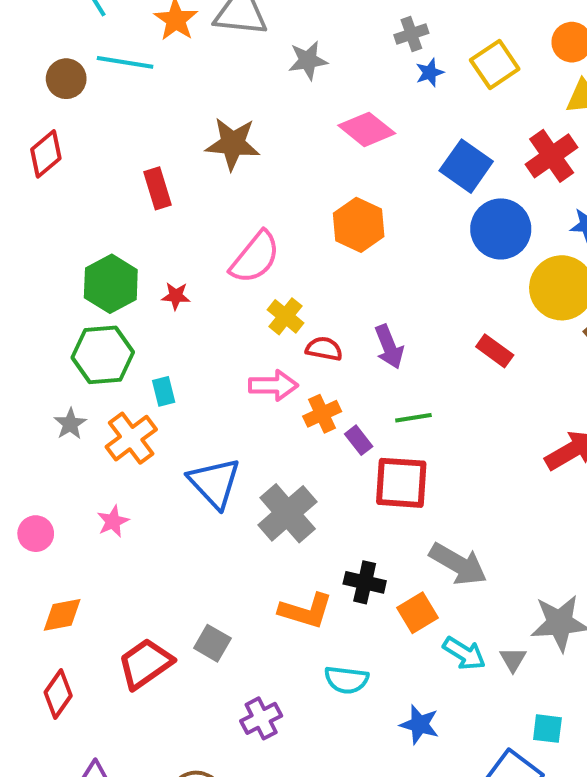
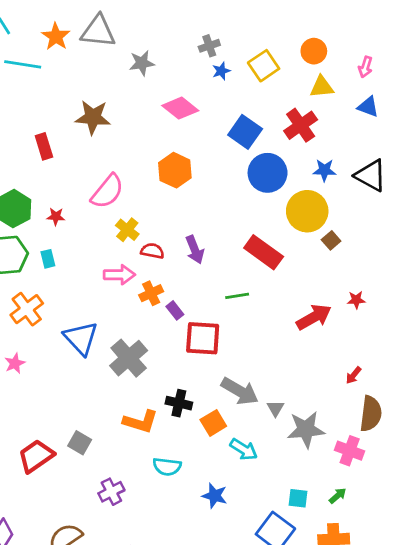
red rectangle: (495, 351) -> (264, 252), size x1.6
cyan rectangle: (164, 391) -> (48, 259), moved
green line: (413, 418) -> (237, 296), moved
gray triangle: (513, 659) -> (275, 408), moved

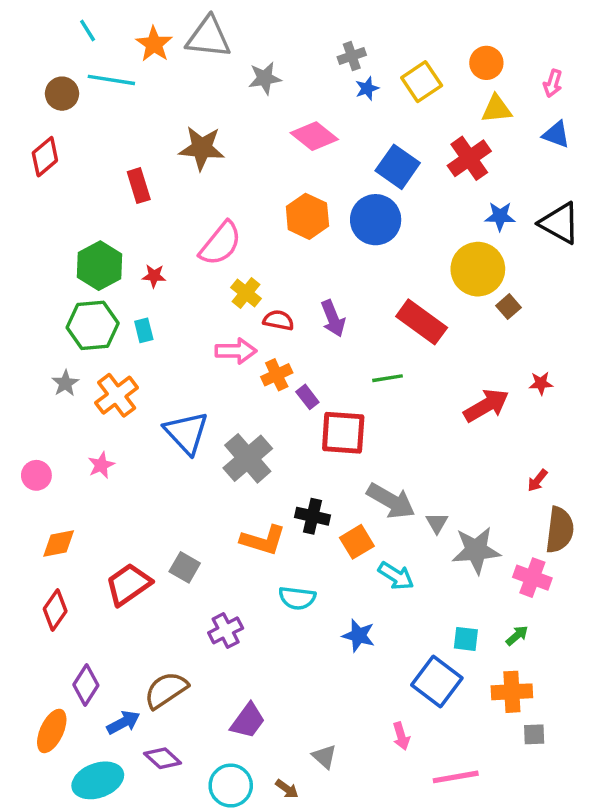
blue circle: (268, 173) -> (376, 220), moved

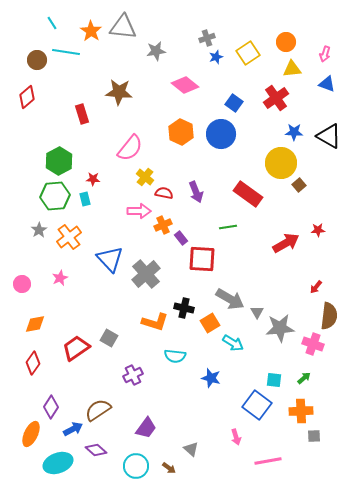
blue square: (398, 167) -> (234, 103), size x0.7
red star: (154, 276) -> (93, 179), moved

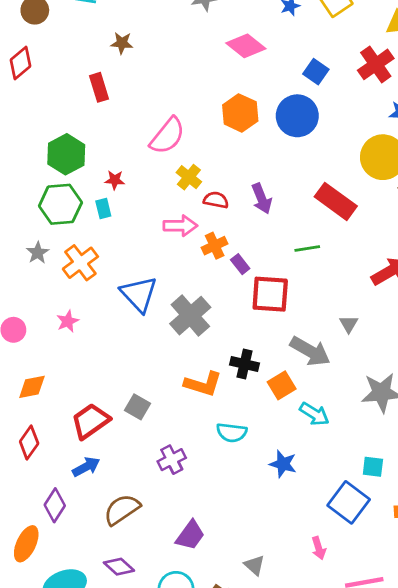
brown star: (119, 92) -> (122, 43), moved, size x0.6
gray triangle: (257, 312) -> (349, 324), moved
blue arrow: (73, 429) -> (86, 467), moved

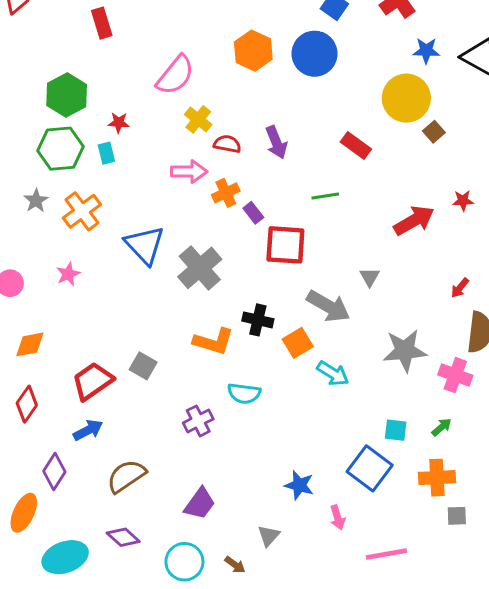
red rectangle: (336, 201) -> (356, 145), size x0.7
purple cross: (172, 460) -> (198, 421), moved
blue star: (283, 464) -> (299, 485), moved
gray triangle: (254, 565) -> (269, 536), turned 30

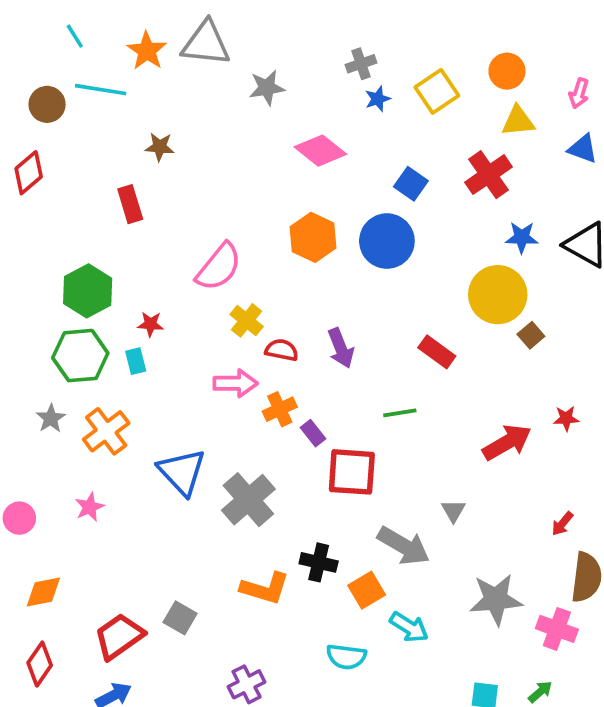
cyan semicircle: (244, 393) -> (346, 657), moved

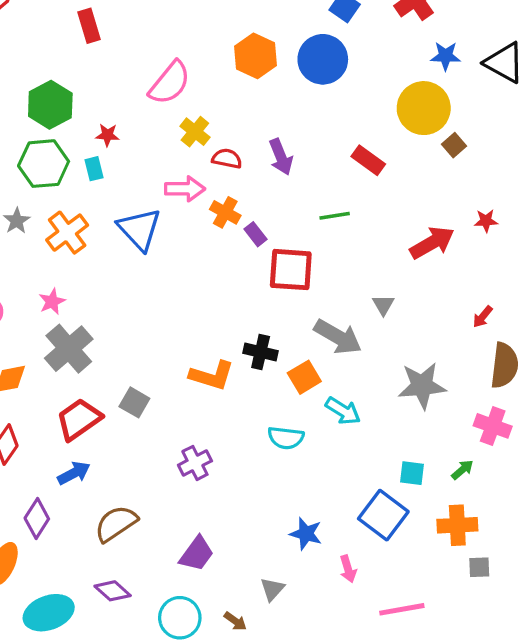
orange cross: (280, 409) -> (225, 212), turned -36
blue triangle: (182, 472) -> (139, 229), moved
gray cross: (248, 500) -> (69, 349), moved
pink cross: (557, 629) -> (493, 426), moved

